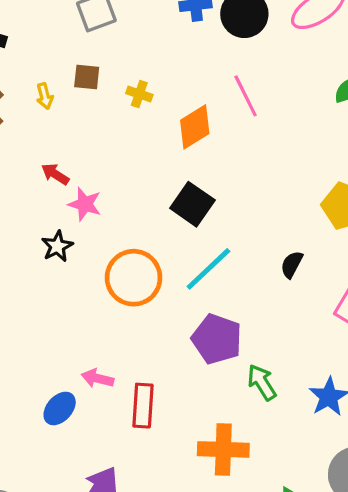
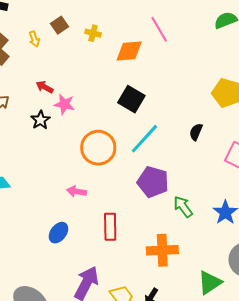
brown square: (87, 77) -> (59, 25), turned -36
orange diamond: (195, 127) -> (129, 51), turned 32
black star: (57, 246) -> (40, 120), moved
pink arrow: (98, 378) -> (77, 191), moved

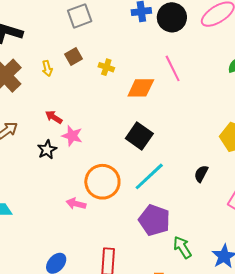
pink arrow: (77, 191) -> (76, 204), moved

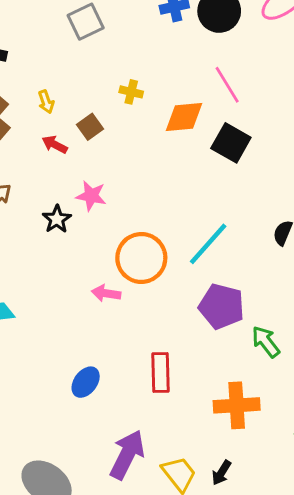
brown square: (73, 57) -> (90, 127), moved
red arrow: (54, 117) -> (55, 144), moved
black square: (139, 136) -> (231, 143), moved

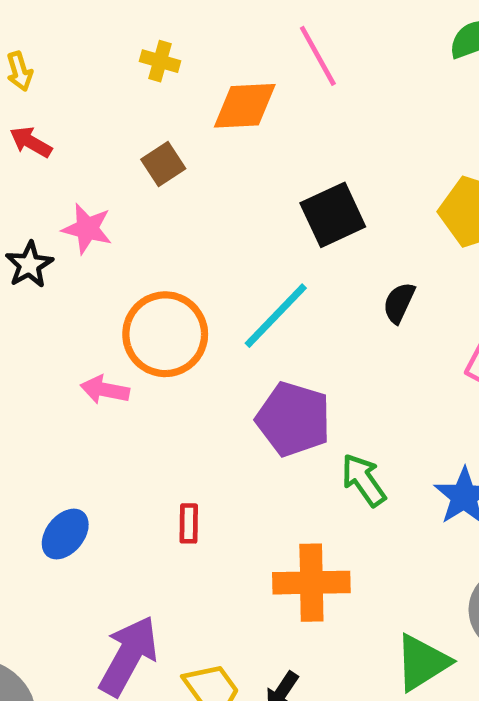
brown square: (90, 127) -> (163, 164), moved
black square: (231, 143) -> (333, 215), moved, turned 33
red rectangle: (161, 373) -> (189, 523), size x0.6

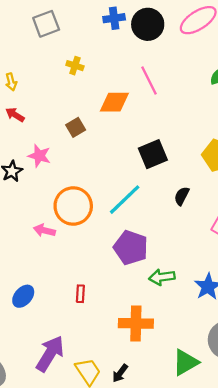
yellow cross: (160, 61) -> (75, 66), moved
green arrow: (363, 480) -> (162, 277), turned -65

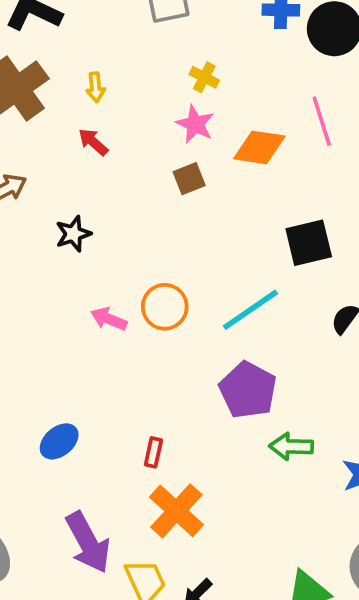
pink star: (39, 156) -> (195, 124), moved
orange circle: (73, 206) -> (165, 307), size x0.7
pink arrow: (44, 230) -> (109, 319), moved
orange cross: (136, 323) -> (176, 511), moved, turned 32
purple arrow: (50, 354) -> (88, 542), turned 111

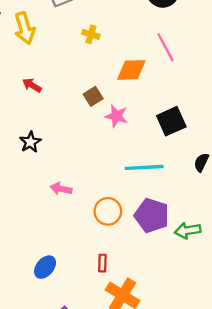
yellow arrow: (96, 87) -> (25, 28), moved, size x1.8
pink star: (195, 124) -> (116, 116), moved
orange circle: (165, 307) -> (108, 211), moved
cyan line: (250, 310) -> (144, 167), turned 42
green arrow: (291, 446) -> (188, 230), moved

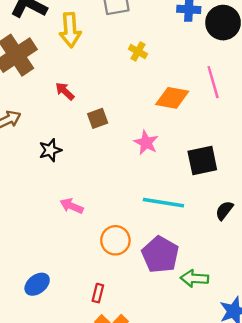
brown square: (93, 96) -> (98, 118), moved

